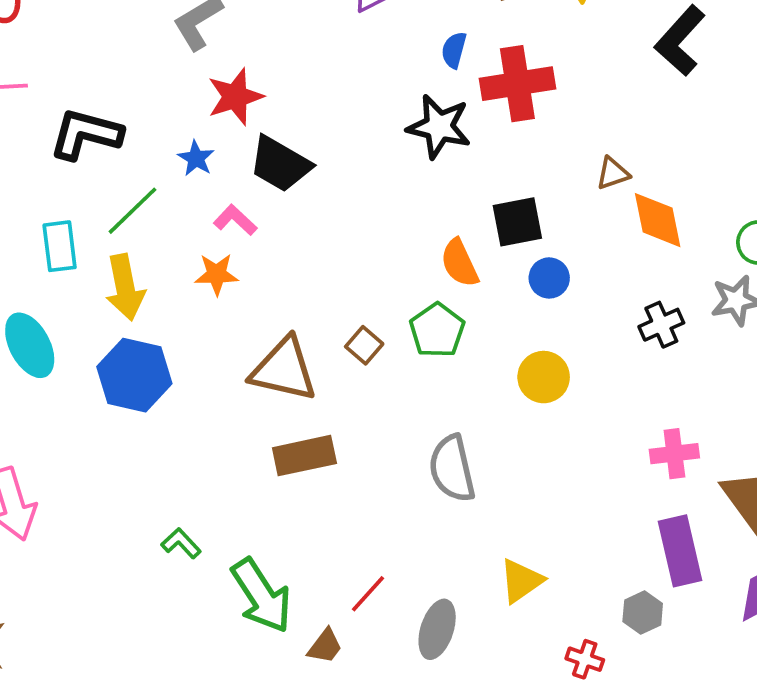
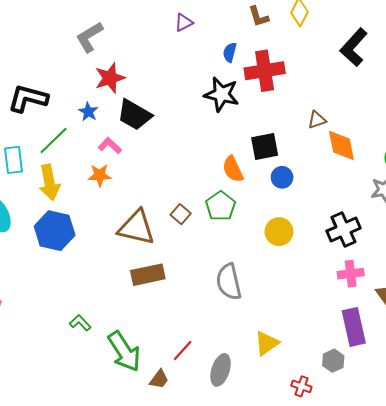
black cross: (661, 325) -> (343, 230), moved, size x1.4

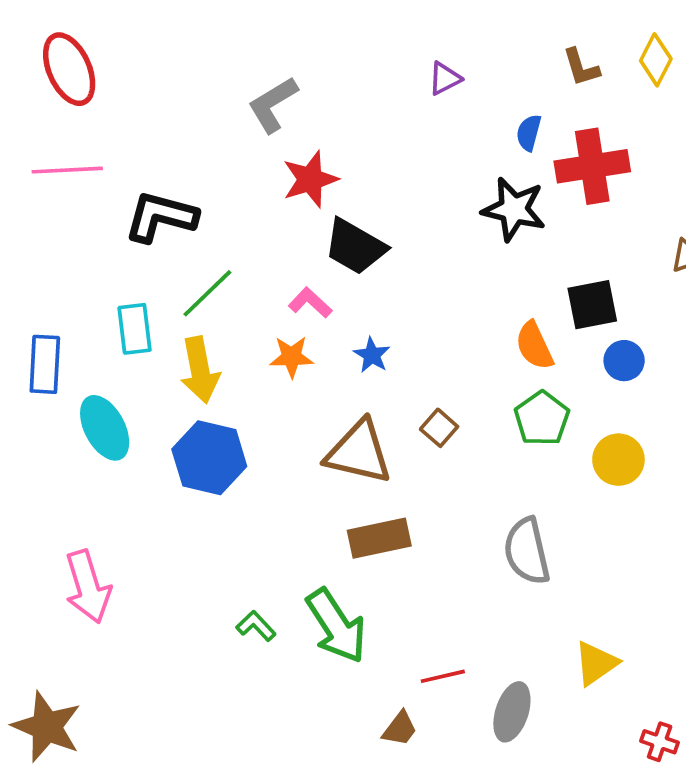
blue star: (88, 112) -> (372, 355), moved
green pentagon: (221, 206) -> (542, 419), moved
red line: (183, 350) -> (443, 676), turned 35
green arrow: (124, 351) -> (336, 626), moved

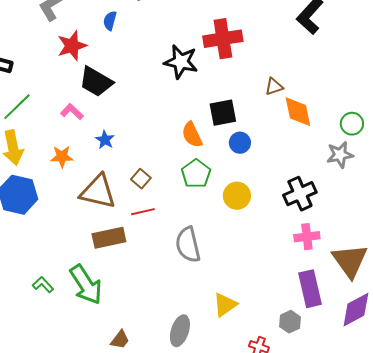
blue semicircle: (529, 133) -> (110, 21), moved
orange star: (291, 357) -> (62, 157), moved
red line: (443, 676) -> (143, 212), moved

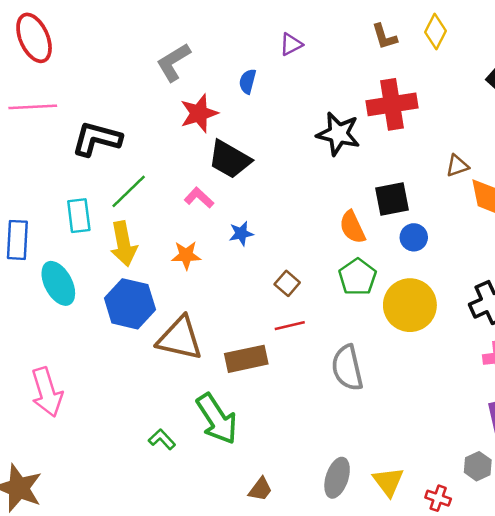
blue star: (105, 140) -> (241, 234), turned 30
brown triangle: (98, 192) -> (180, 338), moved
yellow circle: (237, 196) -> (410, 305), size x1.5
green L-shape: (43, 285) -> (162, 439), moved
yellow triangle: (225, 305) -> (388, 482), moved, turned -32

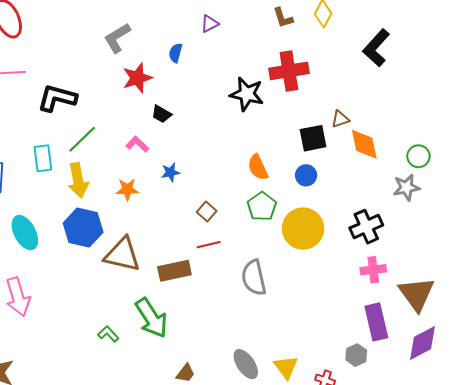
black trapezoid: (230, 159) -> (161, 114), size x0.6
black square: (392, 199) -> (313, 138), moved
cyan ellipse: (58, 283) -> (25, 233), moved
gray ellipse: (337, 478) -> (246, 364), turned -52

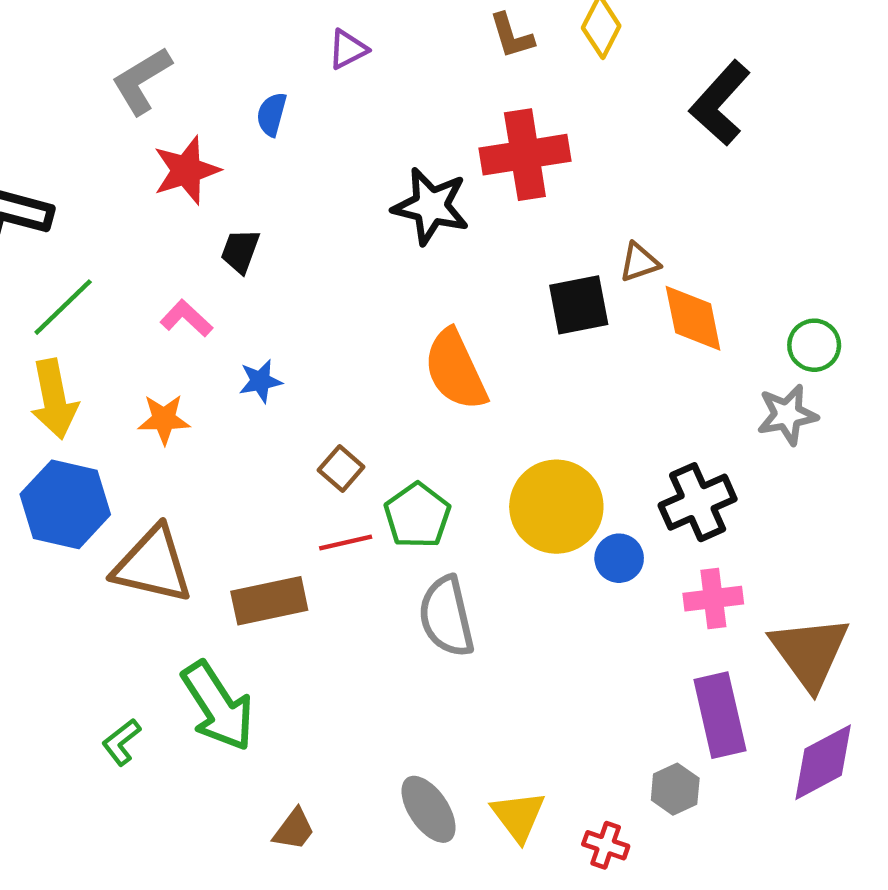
black trapezoid: (161, 114) -> (240, 251), turned 80
orange semicircle: (258, 167) -> (455, 370), size x1.4
blue circle: (306, 175) -> (619, 558), moved
green pentagon: (262, 206) -> (417, 516), moved
green L-shape: (108, 334) -> (121, 742), turned -85

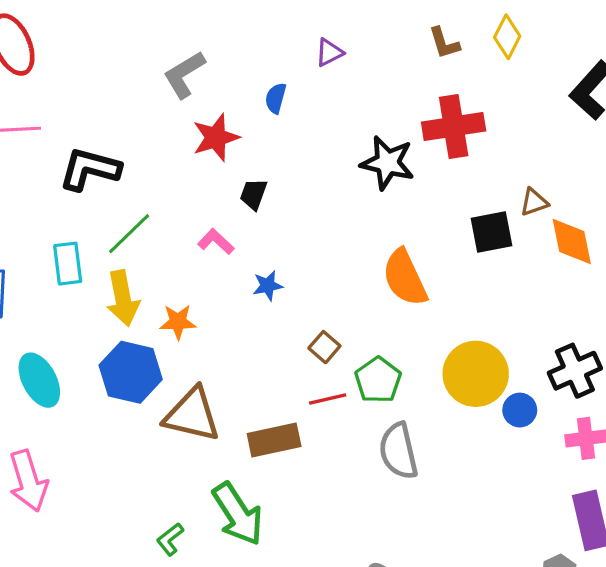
orange star: (164, 419) -> (178, 322), moved

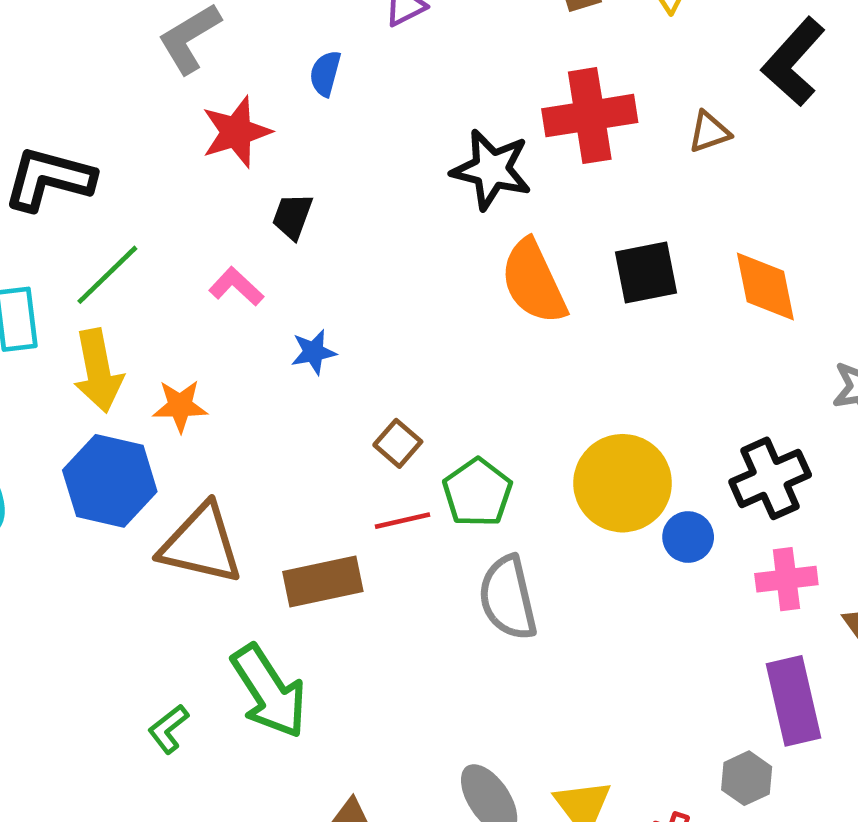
brown triangle: (534, 202) -> (709, 132), moved
orange semicircle: (405, 278) -> (534, 282), moved

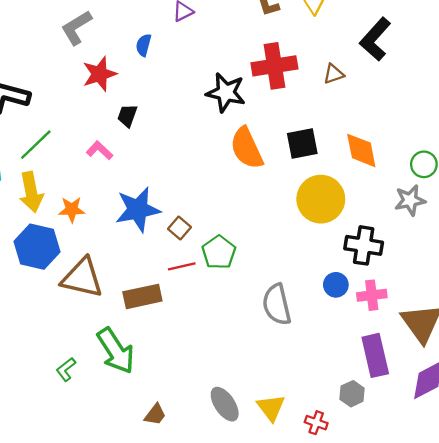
blue star: (314, 352) -> (138, 210), moved, size x2.0
black cross: (770, 478) -> (364, 245), turned 33
yellow circle: (623, 483) -> (321, 199), moved
blue circle: (688, 537) -> (336, 285), moved
gray semicircle: (508, 598) -> (277, 304), moved

